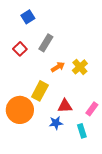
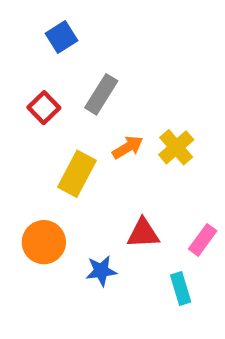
yellow rectangle: (40, 91) -> (77, 174), moved
orange circle: (20, 110) -> (44, 242), size x0.7
blue star: (56, 123) -> (101, 271), moved

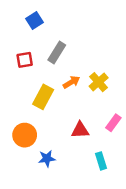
red square: (44, 108) -> (25, 60), turned 35
pink rectangle: (203, 240) -> (113, 123), moved
blue star: (101, 271) -> (47, 158), moved

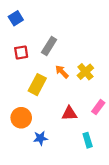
blue square: (35, 20) -> (16, 18), moved
orange arrow: (71, 82) -> (62, 72), turned -104

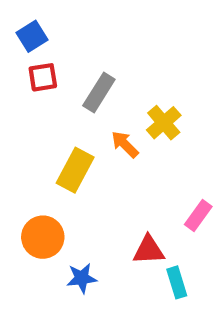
red square: (21, 52) -> (43, 77), moved
yellow cross: (85, 72) -> (164, 123), moved
red triangle: (69, 113) -> (149, 250), moved

